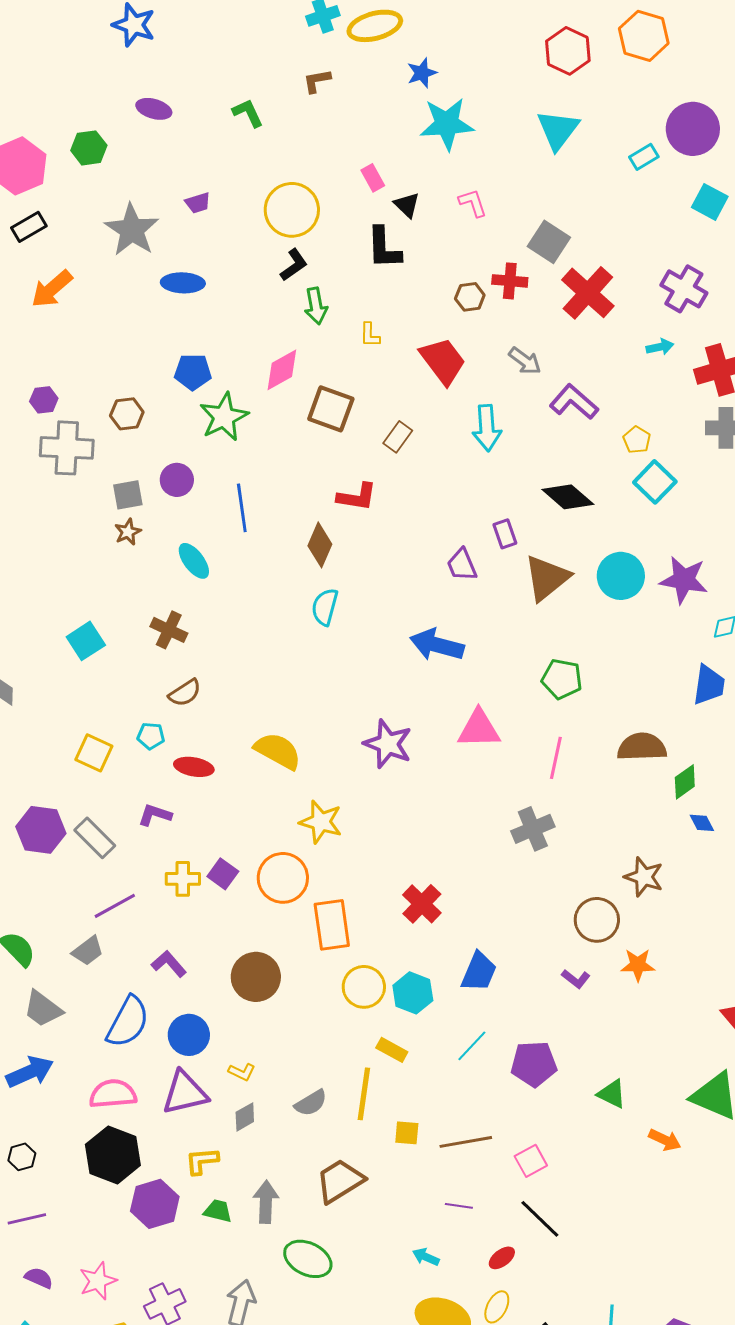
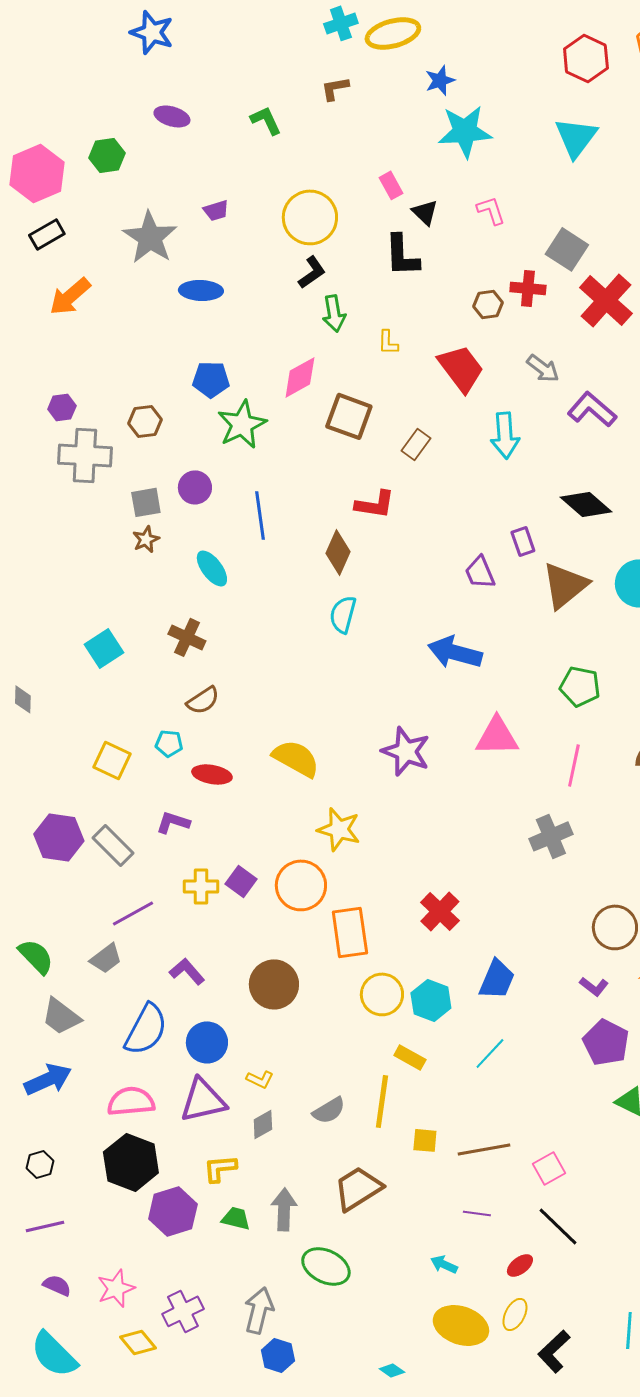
purple pentagon: (534, 1064) -> (606, 1042), moved, turned 30

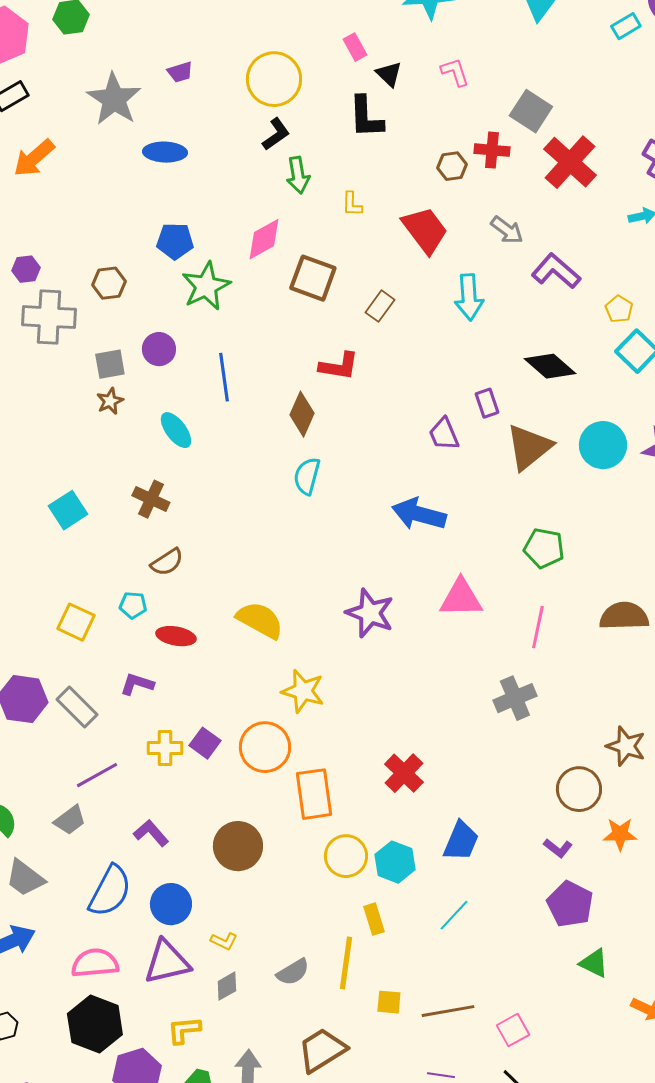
yellow rectangle: (410, 1057) -> (374, 919), turned 44

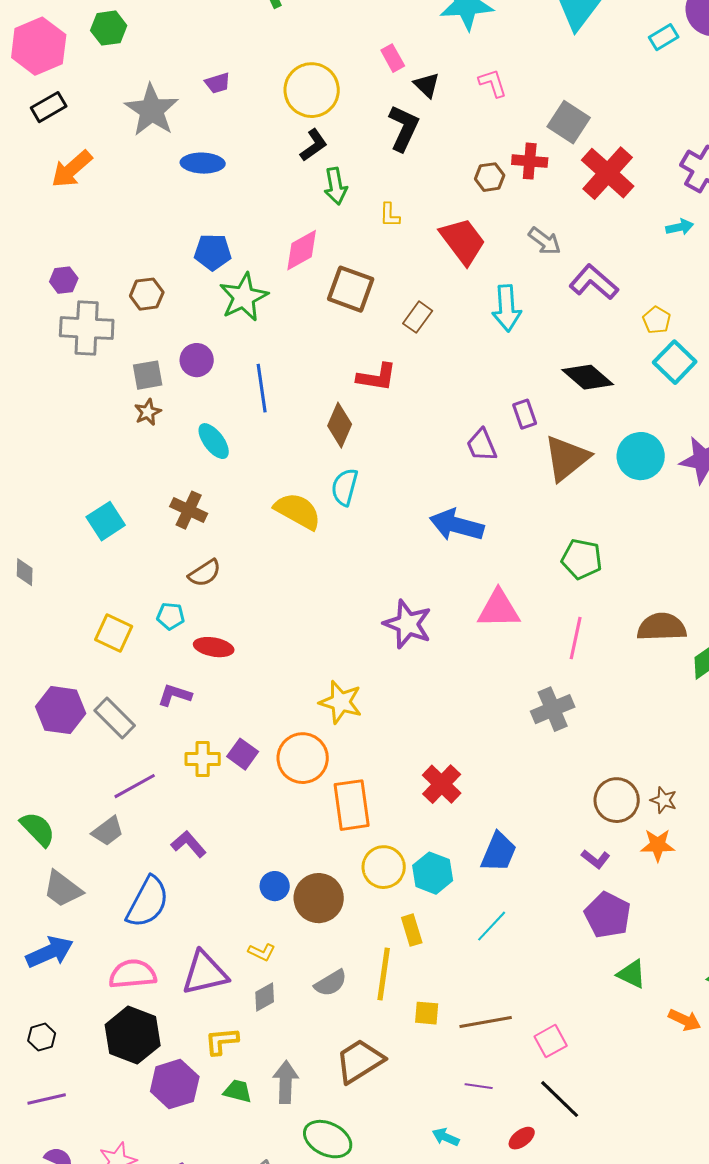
black L-shape: (366, 117) -> (404, 128), turned -153
yellow semicircle: (260, 620) -> (298, 511), moved
brown star: (626, 746) -> (664, 800), moved, size x0.7
brown circle: (238, 846) -> (319, 898), moved
blue circle: (171, 904) -> (275, 886), moved, size x0.7

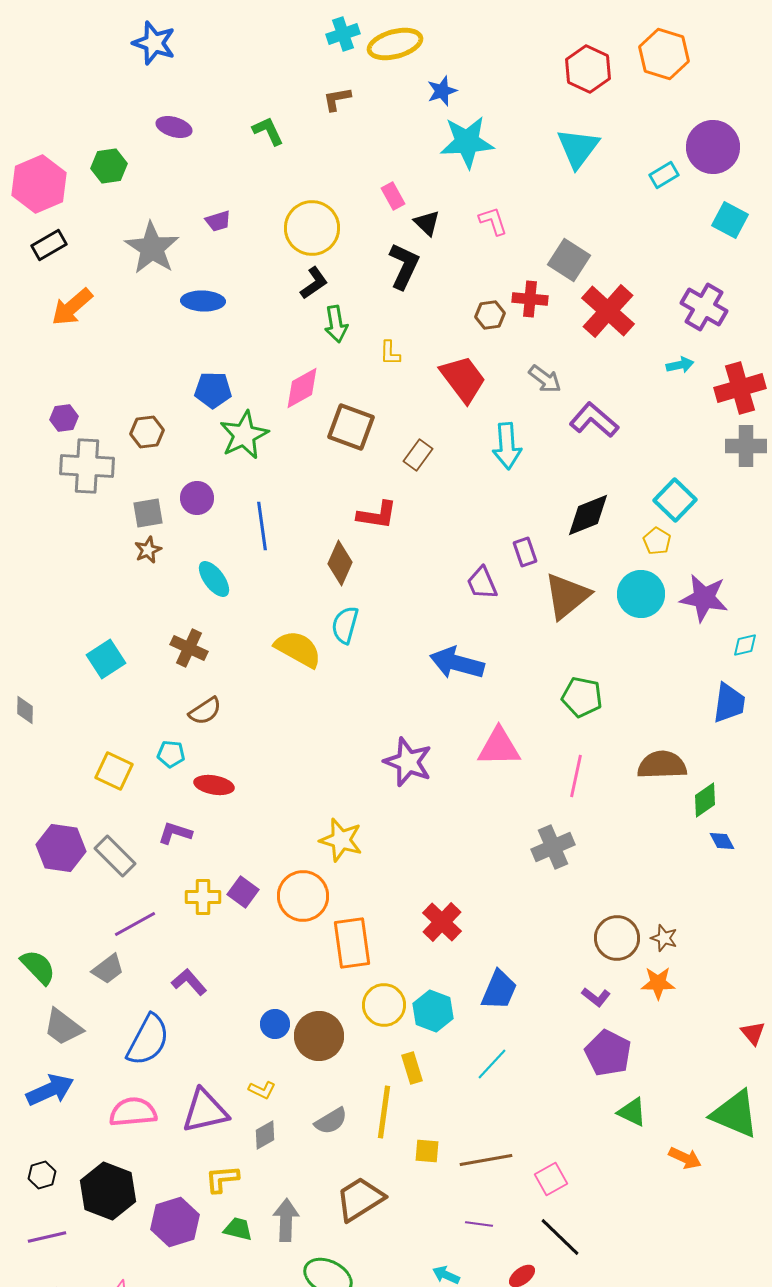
yellow pentagon: (657, 320) -> (657, 541), moved
black diamond: (588, 377) -> (588, 515), turned -63
black hexagon: (133, 1035) -> (108, 1191), moved

